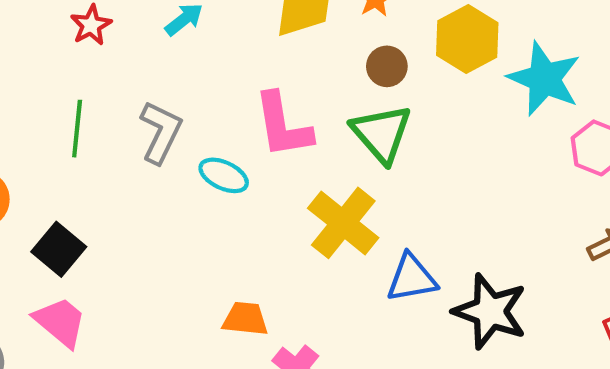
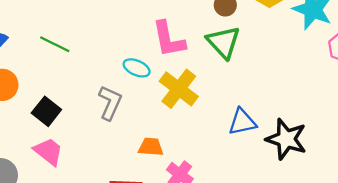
green line: (77, 129) -> (55, 44), turned -68
gray L-shape: (161, 132) -> (110, 103), moved
yellow cross: (343, 223) -> (179, 89), moved

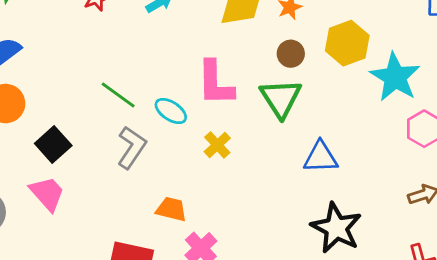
green line: (55, 44) -> (118, 95), moved
yellow cross: (179, 89) -> (217, 145), size x0.6
blue triangle: (242, 122) -> (321, 157), moved

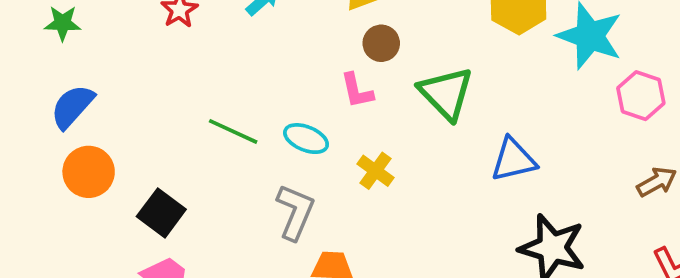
brown circle: (291, 54) -> (381, 43), moved
pink L-shape: (215, 83) -> (357, 91), size x0.6
gray L-shape: (132, 147) -> (295, 212), moved

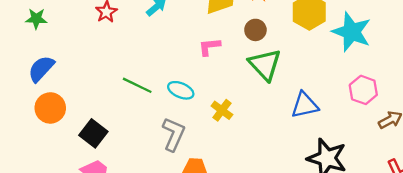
brown circle: (381, 43) -> (255, 30), moved
pink L-shape: (357, 91) -> (209, 47), moved, turned 95
pink hexagon: (641, 96) -> (363, 90), moved

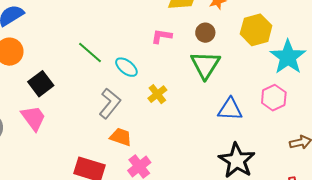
pink hexagon: (363, 90) -> (274, 98), moved

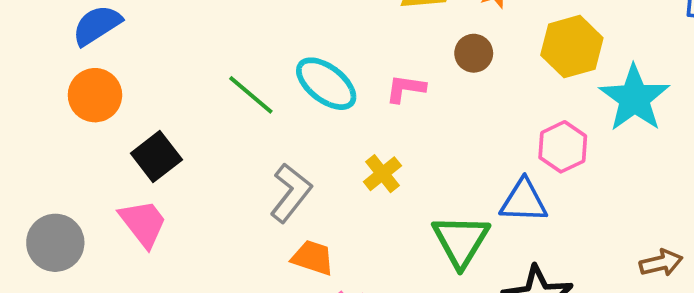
pink L-shape: (162, 36) -> (406, 89), moved
green triangle: (205, 65) -> (461, 241), moved
cyan ellipse: (126, 67) -> (326, 84), moved, size x1.4
pink hexagon: (274, 98) -> (563, 147), moved

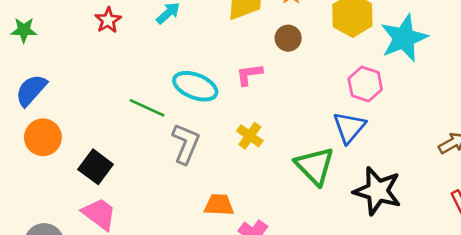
cyan star: (634, 98) -> (404, 38), turned 30
gray L-shape: (291, 193) -> (186, 144), moved
blue triangle: (524, 201) -> (349, 127), turned -36

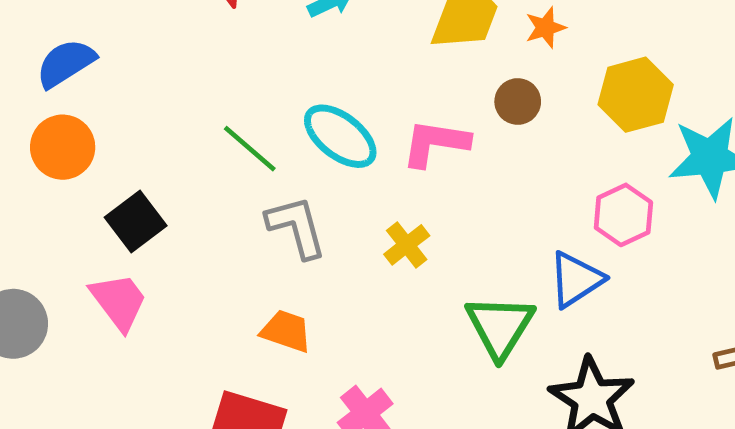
pink L-shape: (249, 75) -> (435, 143), size x1.4
gray L-shape: (186, 144) -> (296, 227), turned -54
orange trapezoid: (219, 205) -> (286, 331), moved

